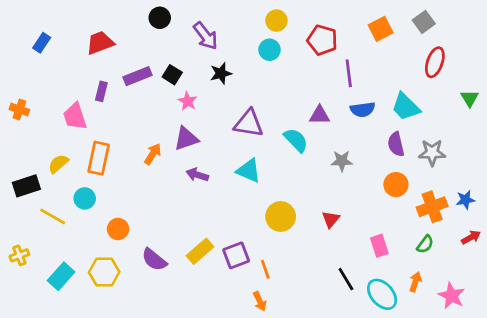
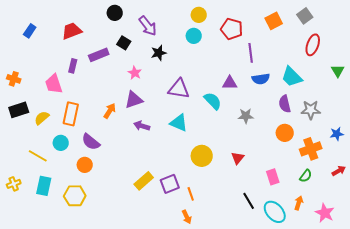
black square: (172, 75) -> (124, 43), moved
black rectangle: (26, 186) -> (19, 110), moved
blue star: (465, 200) -> (337, 134), moved
purple semicircle: (154, 260) -> (91, 142), moved
cyan rectangle: (61, 276) -> (44, 186), moved, turned -30

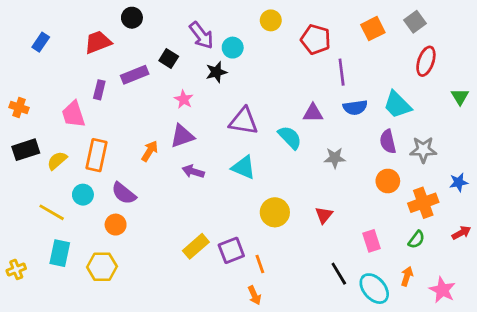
black circle: (115, 13) -> (132, 18), moved
cyan circle: (194, 36) -> (233, 48), moved
yellow cross: (14, 184) -> (16, 269), moved

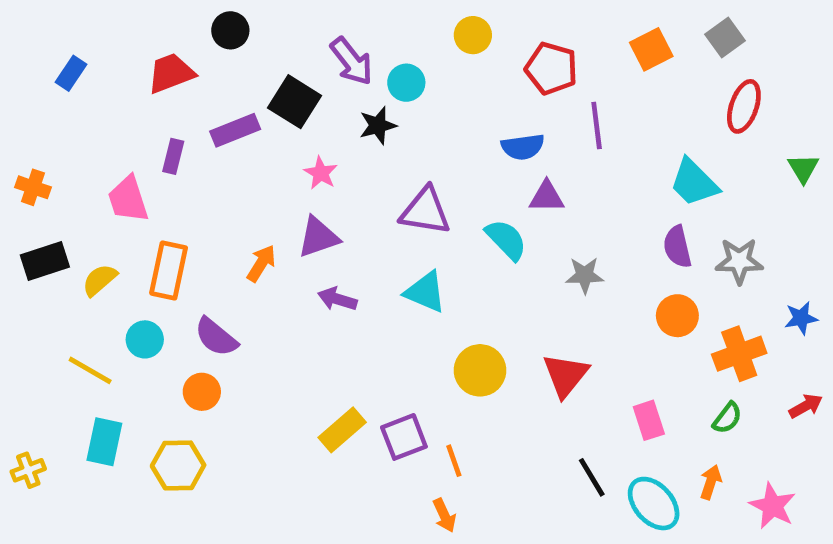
black square: (169, 58) -> (295, 102), size x1.5
blue semicircle: (355, 108) -> (523, 147), moved
red triangle: (324, 215) -> (566, 375), size x1.5

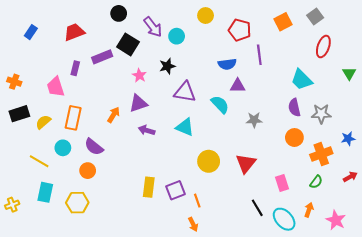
black circle: (230, 30) -> (119, 13), moved
black star: (378, 125) -> (167, 66), moved
yellow rectangle: (342, 430) -> (149, 187), turned -42

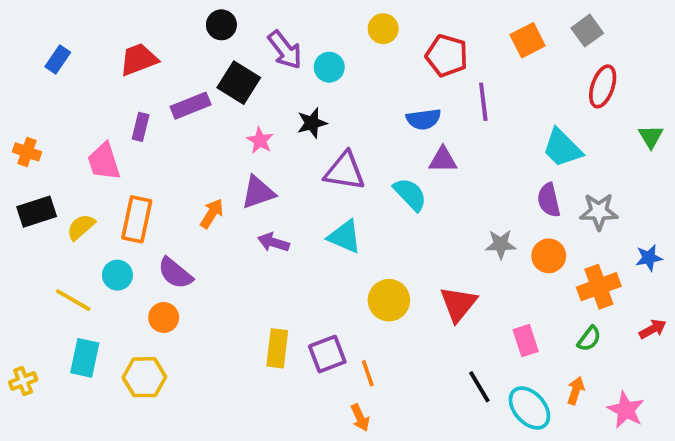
gray star: (254, 120) -> (501, 244), moved

